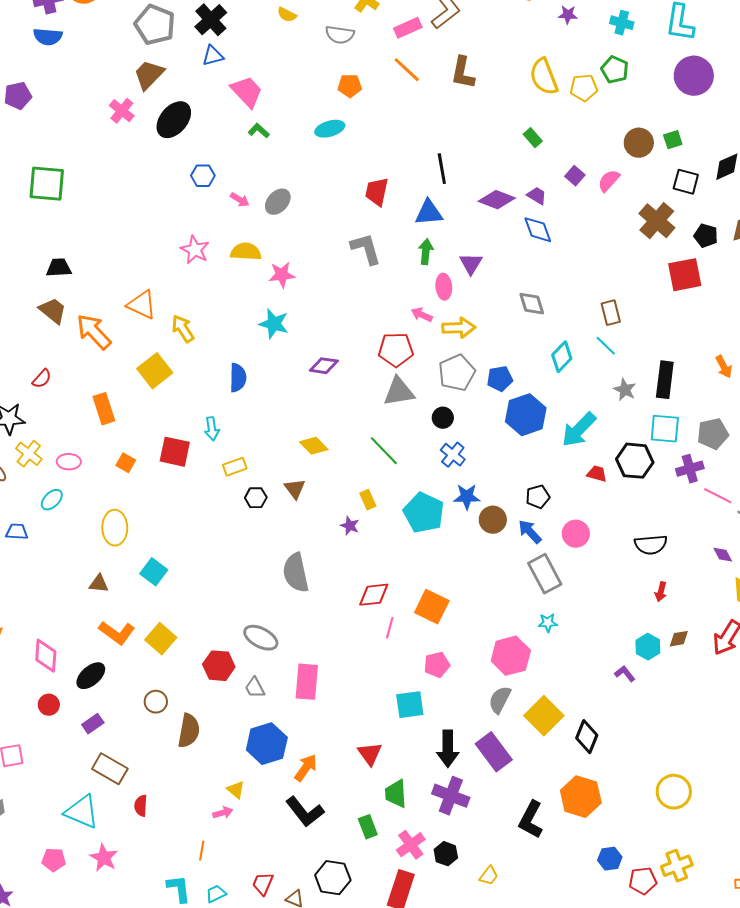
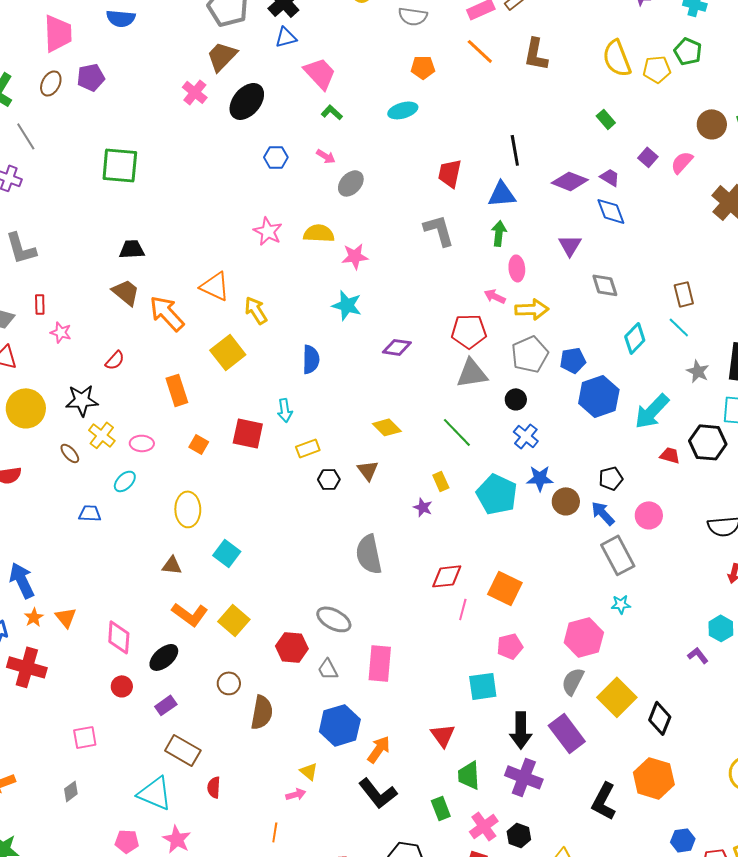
pink arrow: (240, 200) -> (326, 156), moved
purple triangle: (471, 264) -> (570, 245), moved

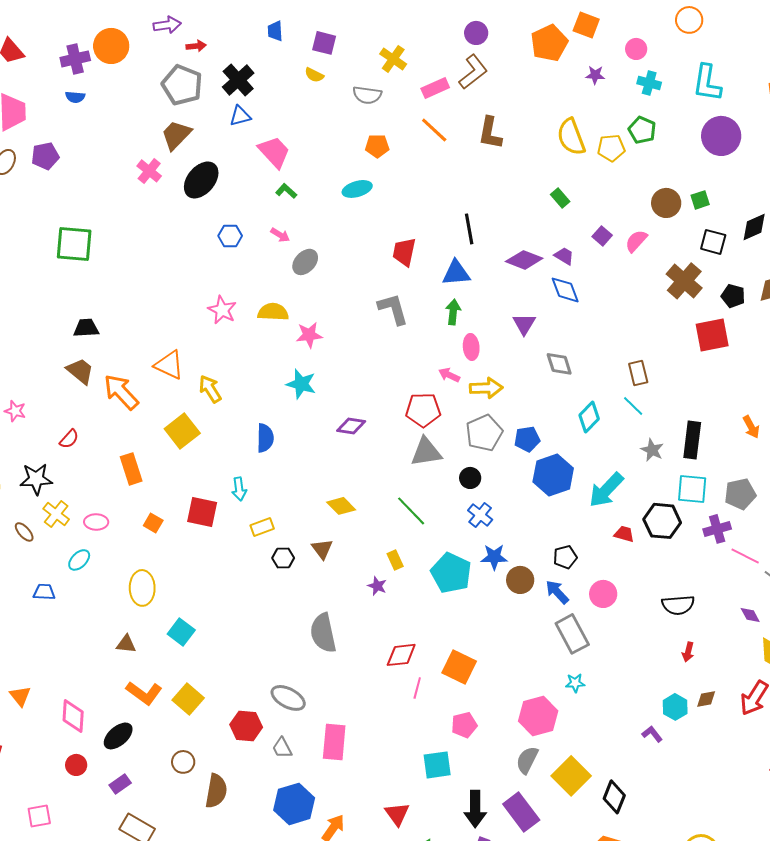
blue semicircle: (121, 18) -> (75, 97), size x0.7

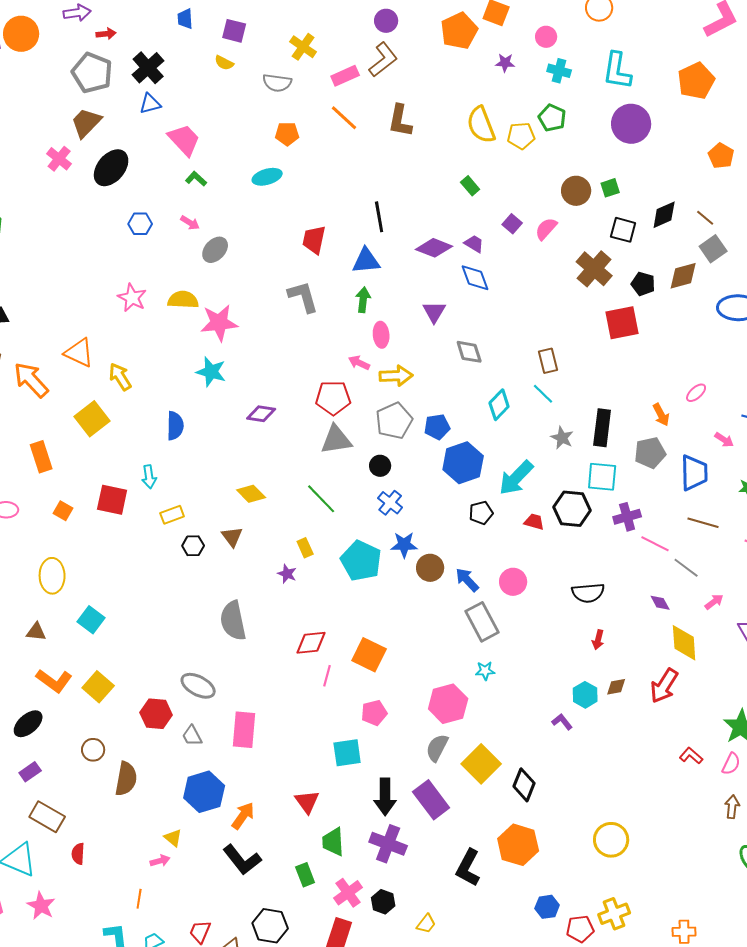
pink star: (309, 335) -> (219, 323), size x1.4
gray pentagon: (740, 494) -> (650, 453), moved
black pentagon: (565, 557) -> (481, 513), moved

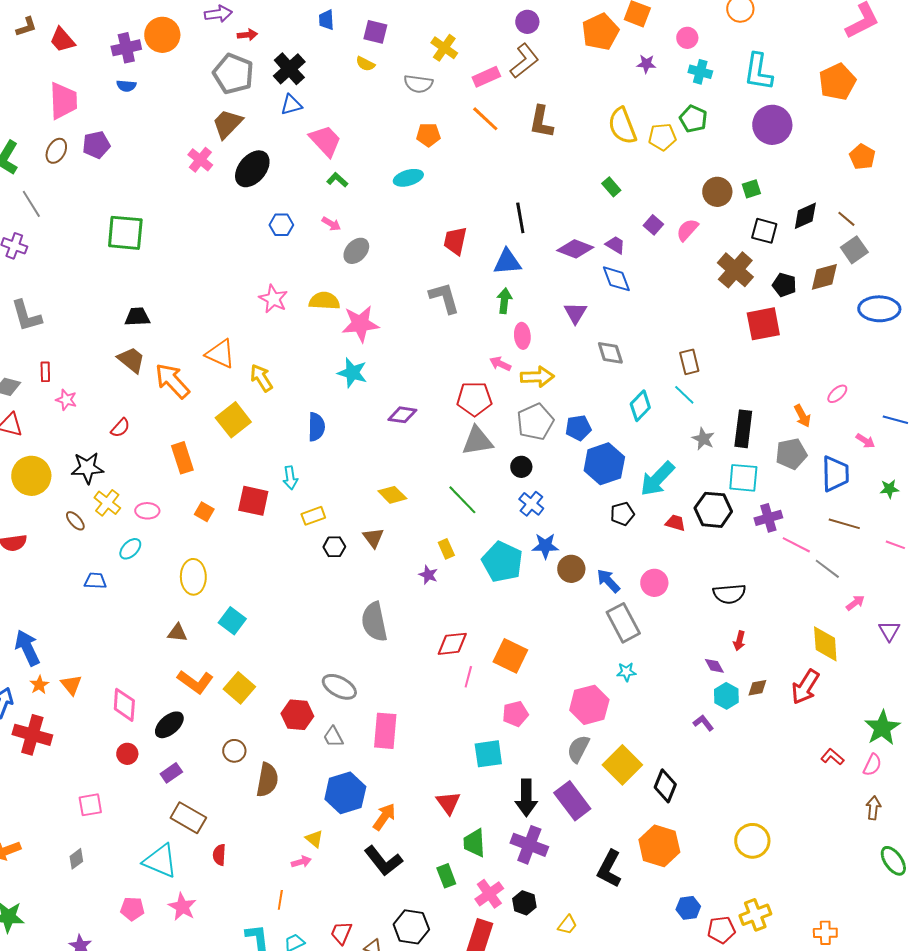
purple diamond: (660, 603) -> (714, 666), moved

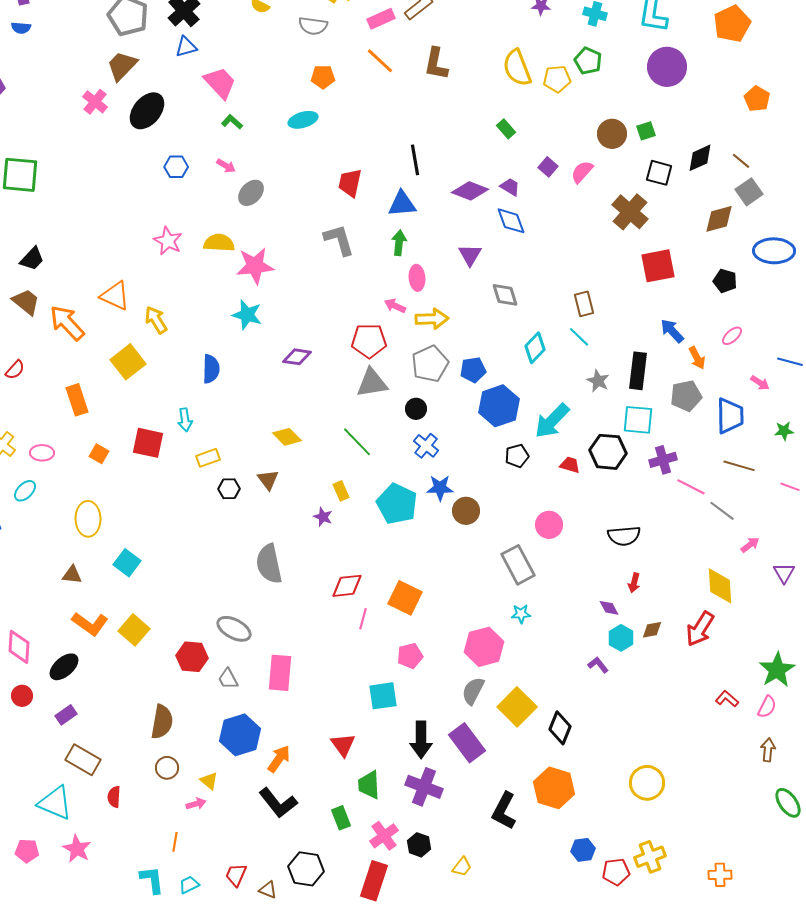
black pentagon: (784, 285) -> (725, 281), moved
black trapezoid: (137, 317) -> (32, 259), turned 136
blue arrow: (608, 581) -> (672, 331), moved
brown circle: (234, 751) -> (167, 768), moved

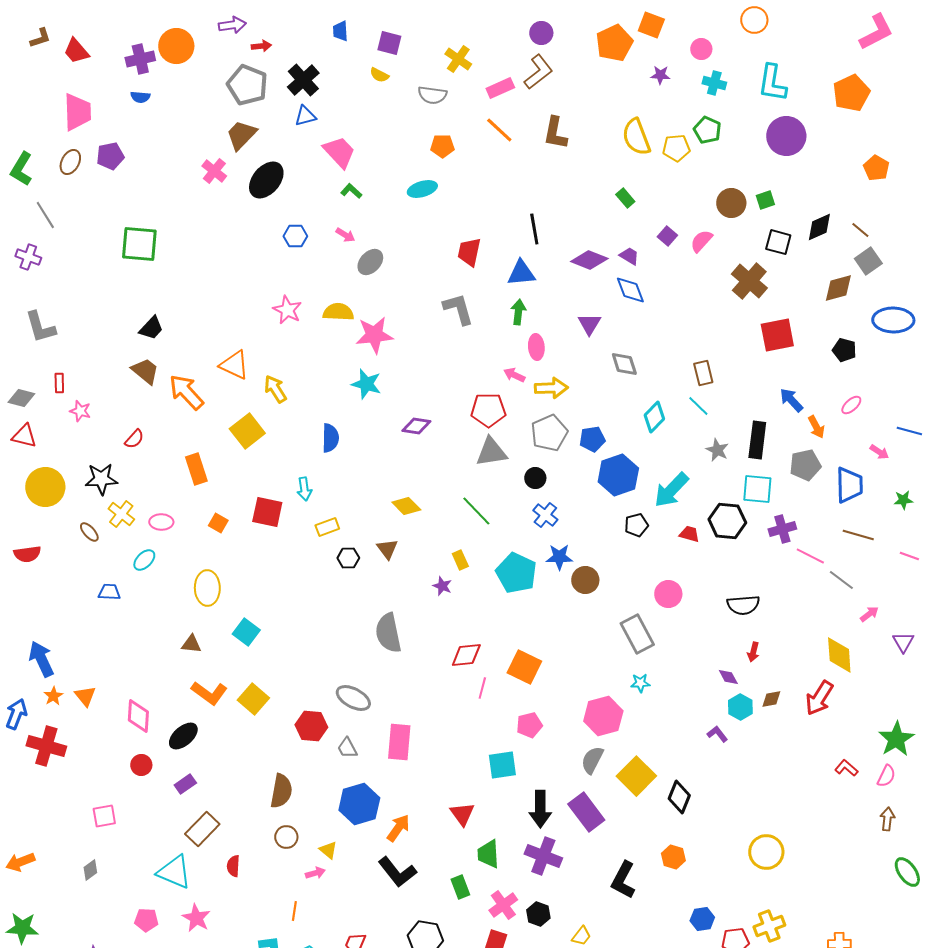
brown rectangle: (83, 760) -> (202, 829), turned -76
orange hexagon: (554, 788) -> (673, 857), size x0.6

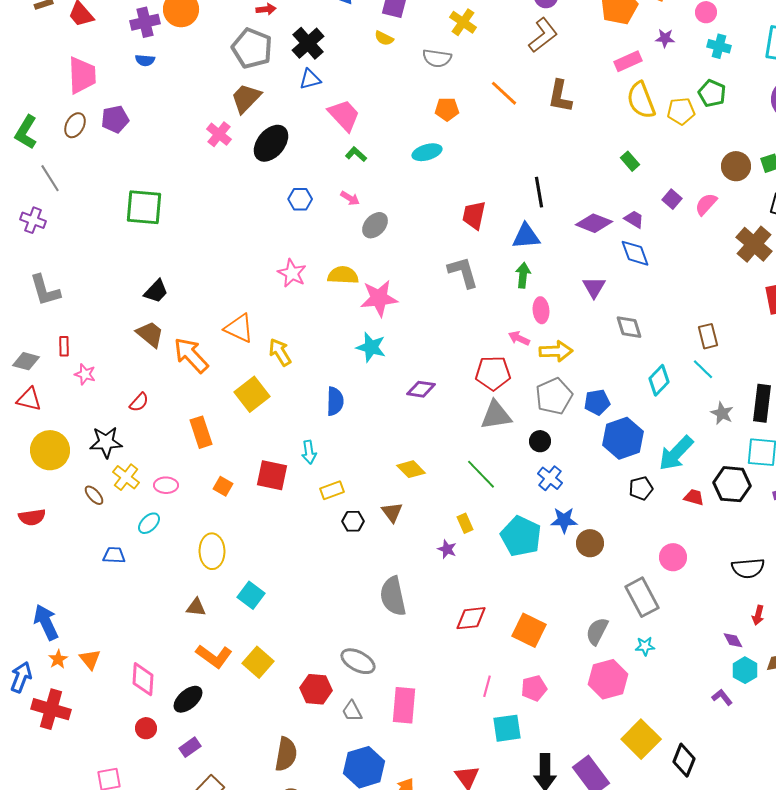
pink rectangle: (500, 88) -> (628, 61), moved
pink line: (482, 688) -> (487, 686), moved
gray semicircle: (592, 760) -> (597, 631), moved

